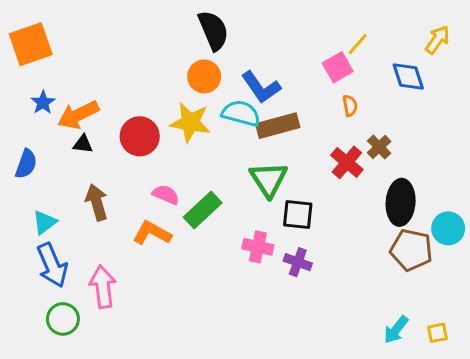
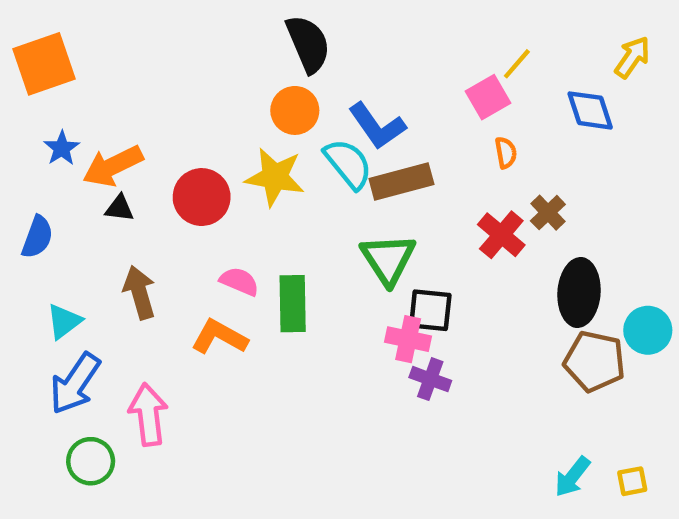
cyan semicircle: (241, 113) -> (348, 164), turned 36
green rectangle: (203, 210) -> (293, 304), turned -48
pink cross: (258, 247) -> (408, 339), moved
blue arrow: (52, 265) -> (75, 384), turned 57

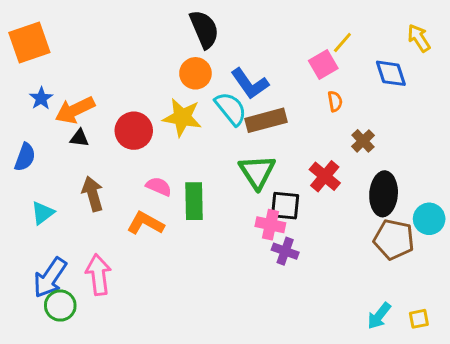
yellow arrow: (632, 57) -> (419, 38), turned -68
red cross: (501, 235) -> (325, 176), moved
blue arrow: (75, 384) -> (50, 278), moved

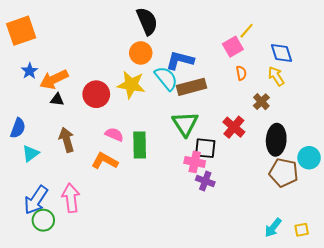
yellow arrow: (419, 38) -> (276, 76), moved
blue L-shape: (250, 84) -> (180, 60), turned 140
blue semicircle: (25, 157) -> (18, 128), moved

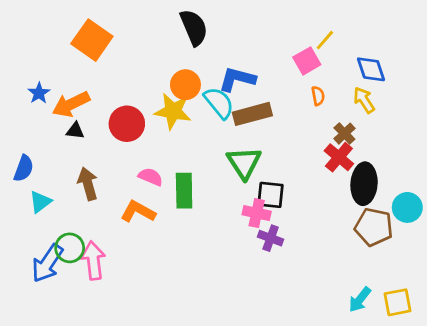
orange square: (21, 31) -> (92, 40), moved, turned -36
orange circle: (141, 53) -> (185, 85), moved
red cross: (234, 127) -> (339, 157), moved
green circle: (43, 220) -> (70, 248), moved
yellow square: (302, 230) -> (397, 302), size x1.5

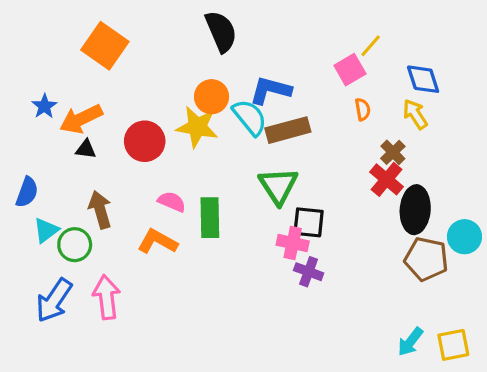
green circle: (70, 248) -> (75, 245), moved

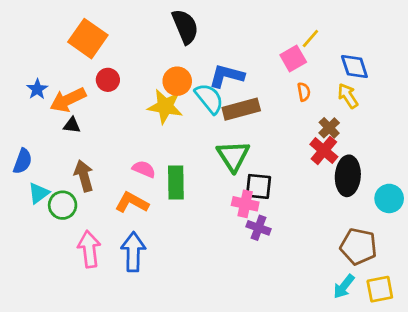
red circle: (145, 141) -> (108, 80), moved, size x0.7
brown pentagon: (426, 259) -> (358, 246), moved
blue arrow: (54, 300) -> (133, 252), moved, turned 147

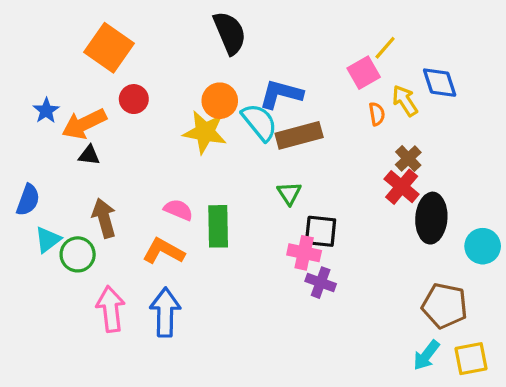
yellow arrow: (348, 96) -> (405, 101), moved
green triangle: (233, 156) -> (289, 193), size x0.6

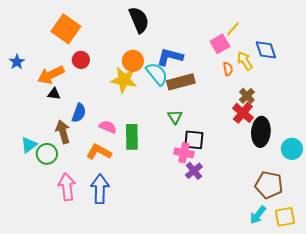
blue star: (46, 111) -> (17, 62), moved
blue semicircle: (28, 200) -> (79, 113), moved
purple cross: (321, 283) -> (194, 171), turned 30

